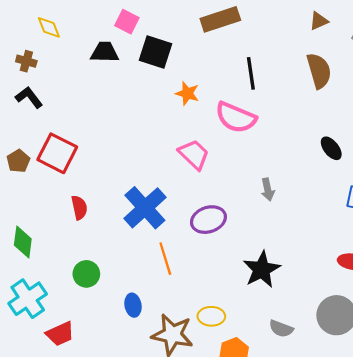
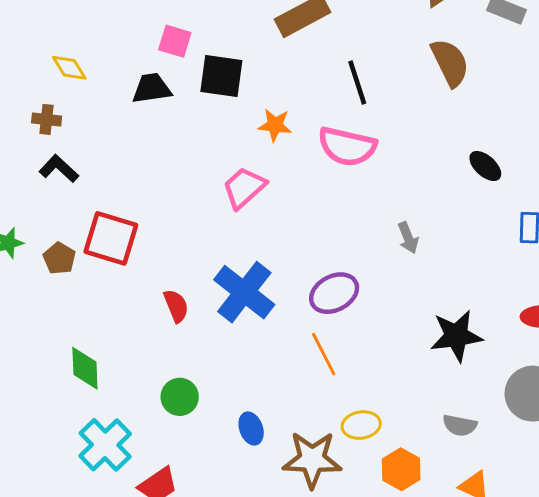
pink trapezoid: (194, 154) -> (244, 188), moved, turned -76
red semicircle: (79, 207) -> (176, 306), moved
orange line: (165, 259) -> (324, 354), moved
black star: (262, 269) -> (456, 336), moved, turned 30

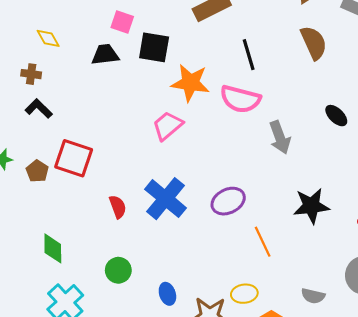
orange star: (275, 125) -> (190, 83), size x1.6
gray arrow: (408, 238) -> (280, 137), moved, size x1.5
black star: (456, 336) -> (311, 206), moved
orange line: (324, 354) -> (263, 242), moved

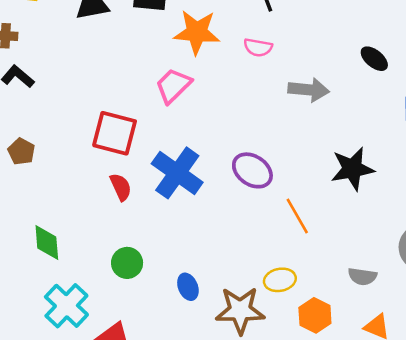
pink semicircle: (240, 99) -> (258, 47), size x0.6
gray arrow: (280, 137) -> (309, 90), turned -60
red square: (74, 158) -> (115, 133), moved
purple ellipse: (228, 201) -> (252, 170), turned 64

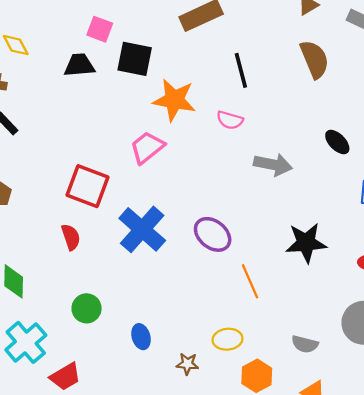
red semicircle: (121, 187) -> (71, 237), moved
brown star: (240, 310) -> (187, 364), size x0.5

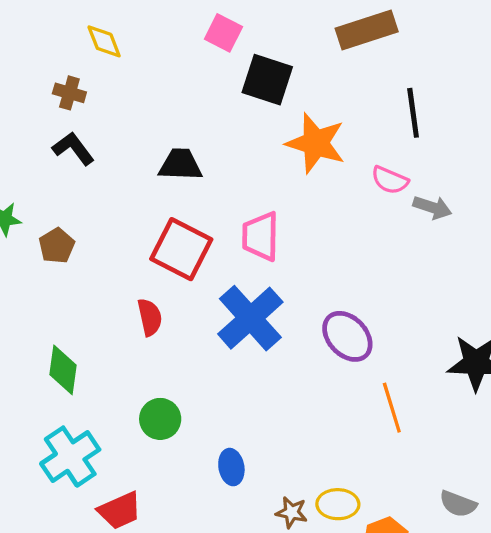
black trapezoid: (79, 65) -> (180, 165), moved
pink trapezoid: (147, 147) -> (261, 236), moved, turned -57
gray arrow: (273, 165) -> (432, 207), moved, size x0.7
yellow ellipse: (228, 339) -> (338, 504), moved

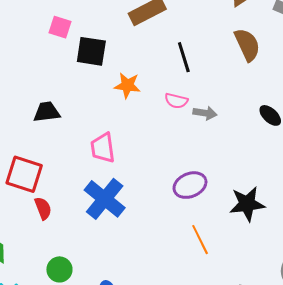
orange star: (316, 143) -> (127, 85), size x0.7
red square: (181, 249) -> (24, 174), moved
purple ellipse: (347, 336) -> (190, 185), moved, turned -60

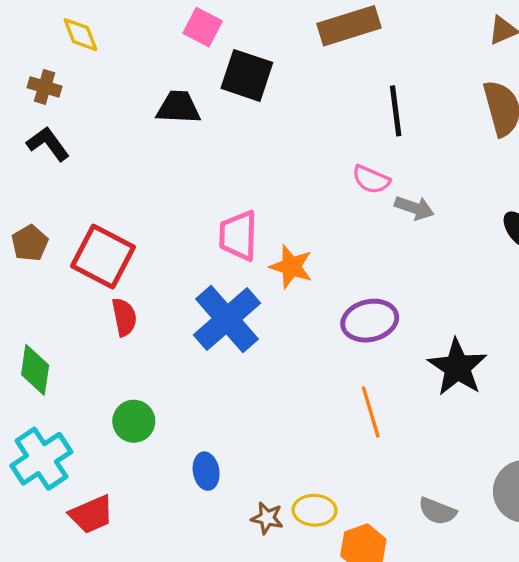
orange star: (127, 85) -> (291, 267), moved
black trapezoid: (47, 112) -> (178, 107), moved
black star: (247, 204) -> (457, 367), turned 30

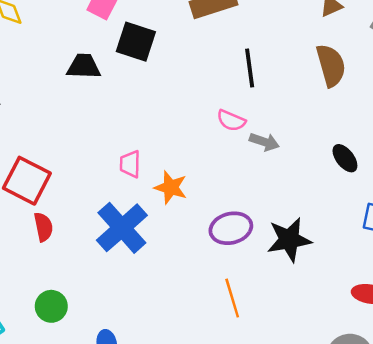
pink trapezoid: (238, 236) -> (130, 164), size x0.7
black star: (457, 367) -> (289, 240), moved, turned 30

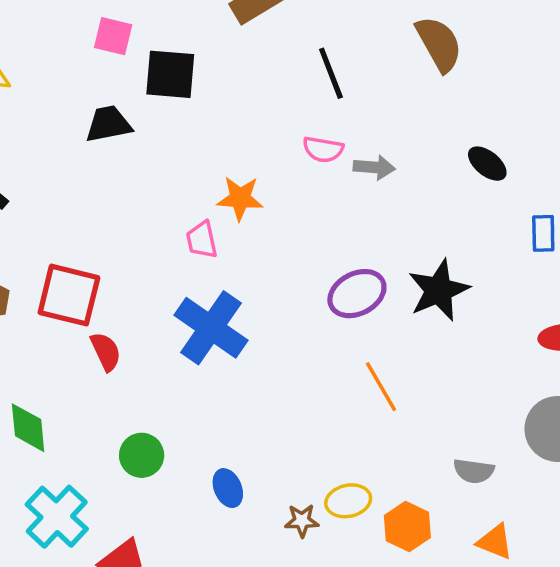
orange star: (171, 187) -> (240, 198), moved

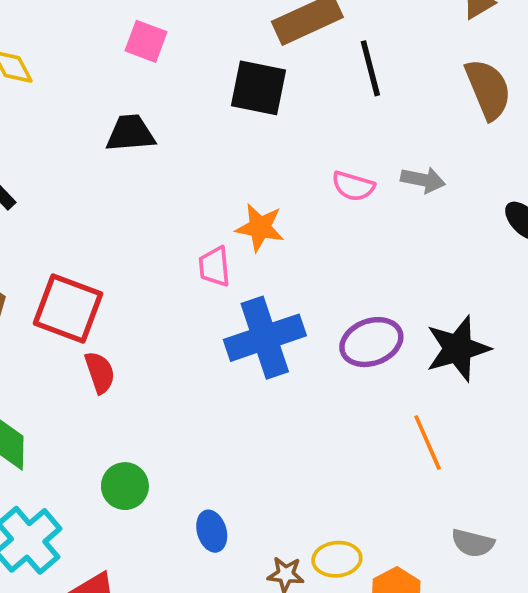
black line: (331, 73) -> (370, 68), moved
black square: (170, 74) -> (259, 88), moved
gray arrow: (374, 167) -> (423, 180), moved
blue cross: (211, 328) -> (265, 338), moved, turned 30
orange line: (381, 387) -> (428, 443), moved

